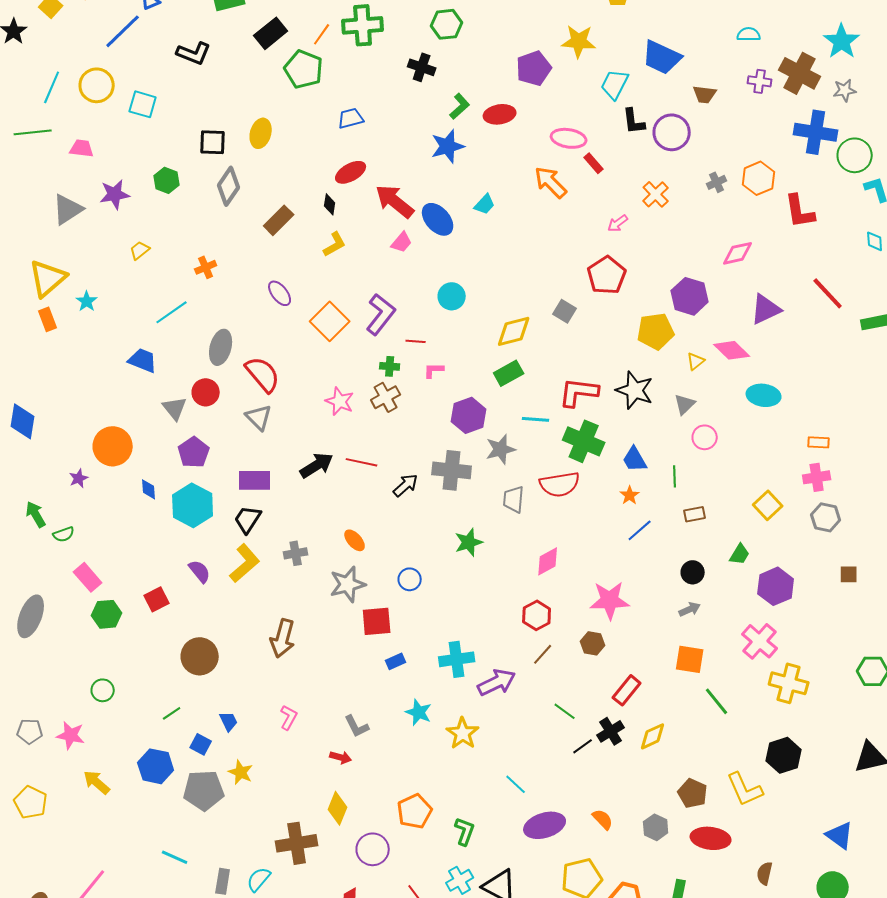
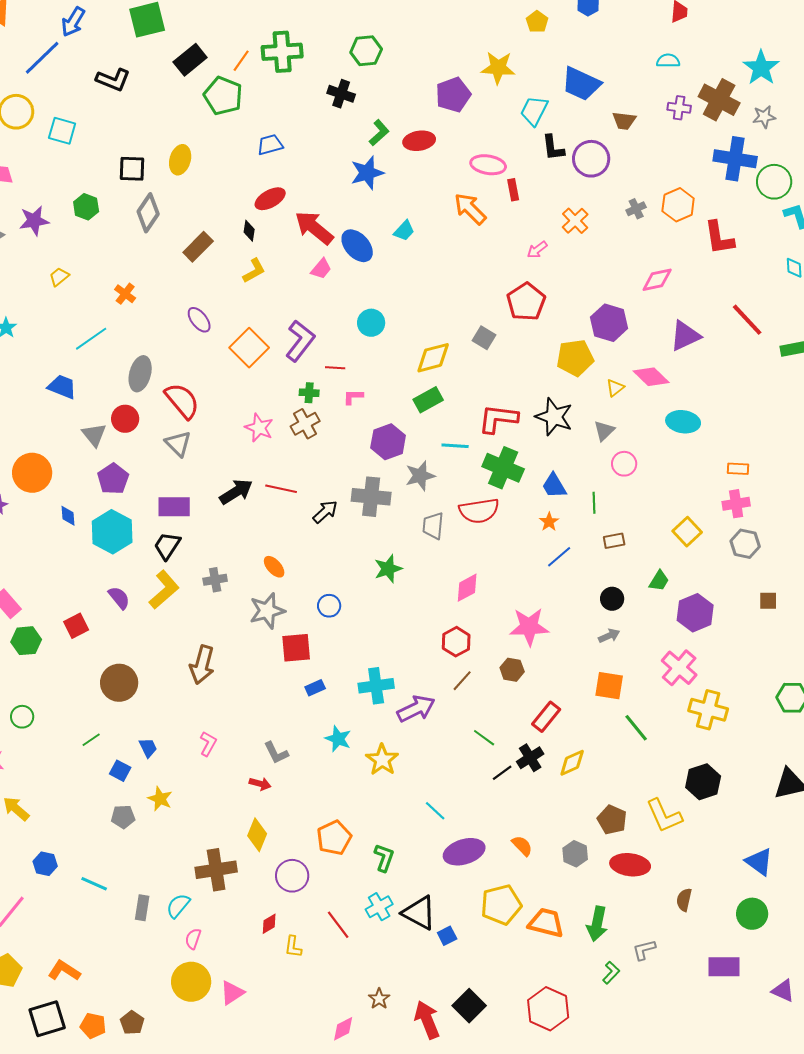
red rectangle: (594, 163) -> (513, 190), turned 30
orange cross: (206, 267) -> (125, 294), turned -30
blue hexagon: (156, 766) -> (45, 864), moved, size x0.7
gray pentagon: (204, 790) -> (123, 817), size x0.6

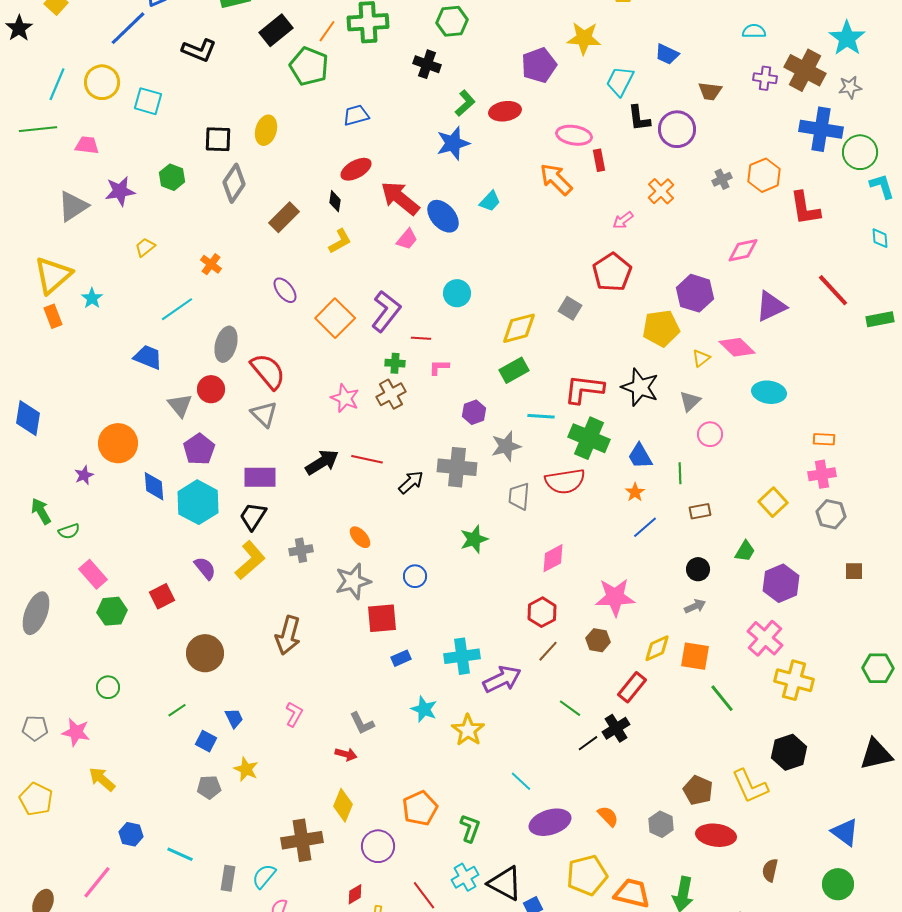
blue trapezoid: (581, 84) -> (667, 54), size x0.6
purple hexagon: (388, 442) -> (474, 412), size x0.7
blue diamond: (68, 516) -> (154, 486), size x1.4
yellow diamond: (572, 763) -> (657, 648), moved

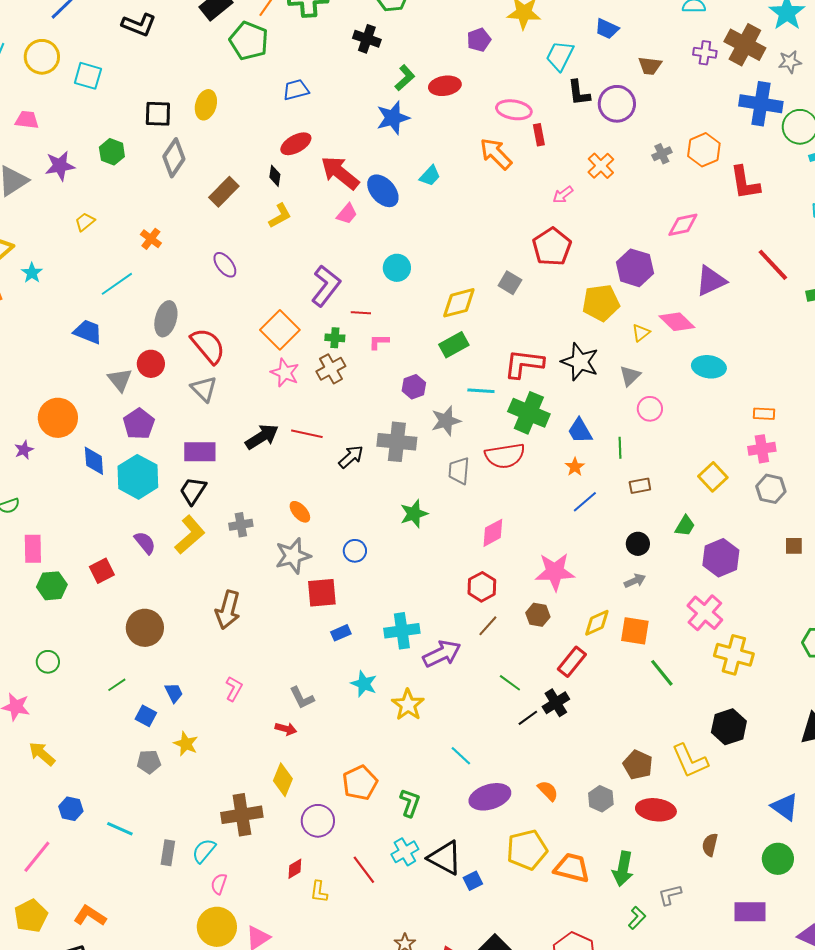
purple pentagon: (539, 65) -> (479, 40), size x0.7
orange square: (335, 318) -> (280, 330), moved
pink rectangle: (93, 574) -> (33, 549), turned 40

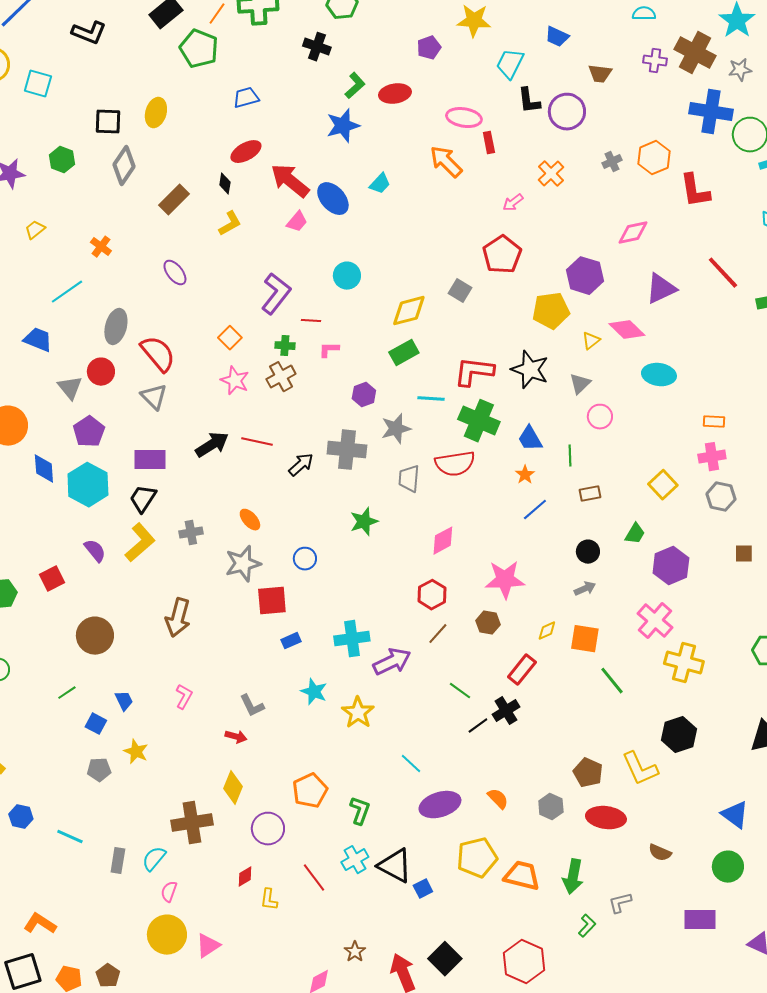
orange square: (280, 330) -> (230, 338), size x0.6
yellow diamond: (597, 623) -> (547, 631), size x0.7
brown semicircle: (710, 845) -> (660, 853), turned -80

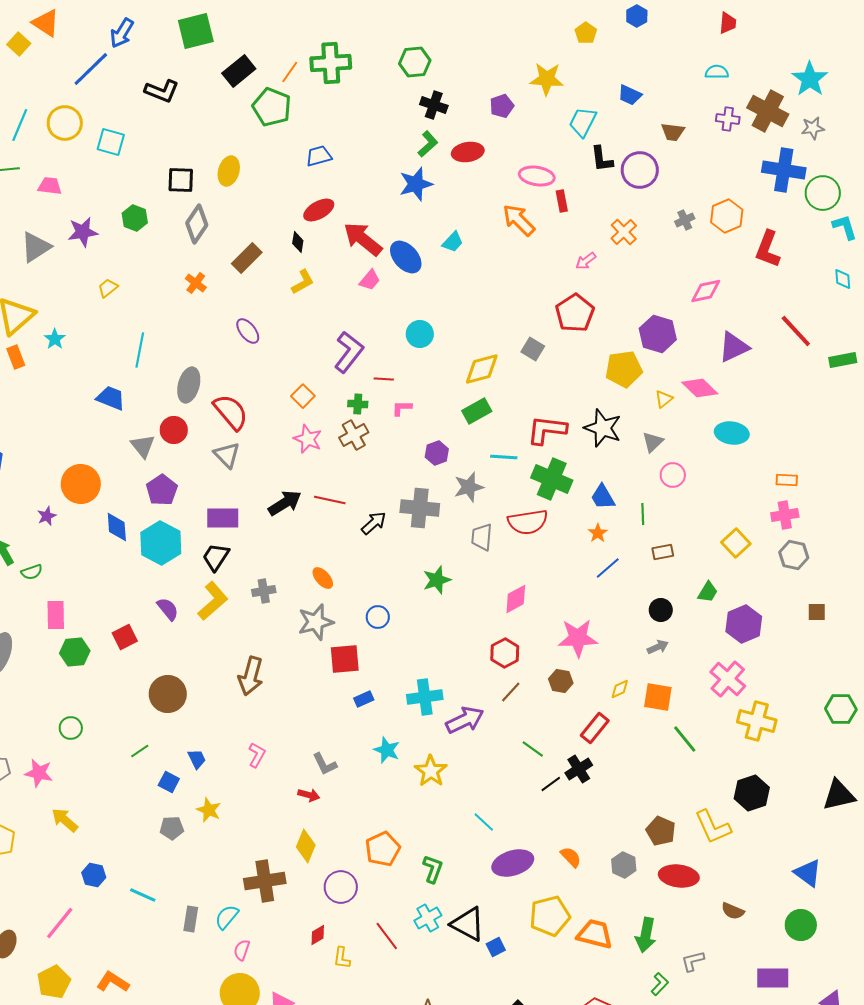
black cross: (317, 47) -> (434, 105), moved
red L-shape: (695, 191) -> (768, 249), turned 30
orange cross: (101, 247) -> (196, 283), moved
cyan line: (67, 292) -> (140, 350), turned -44

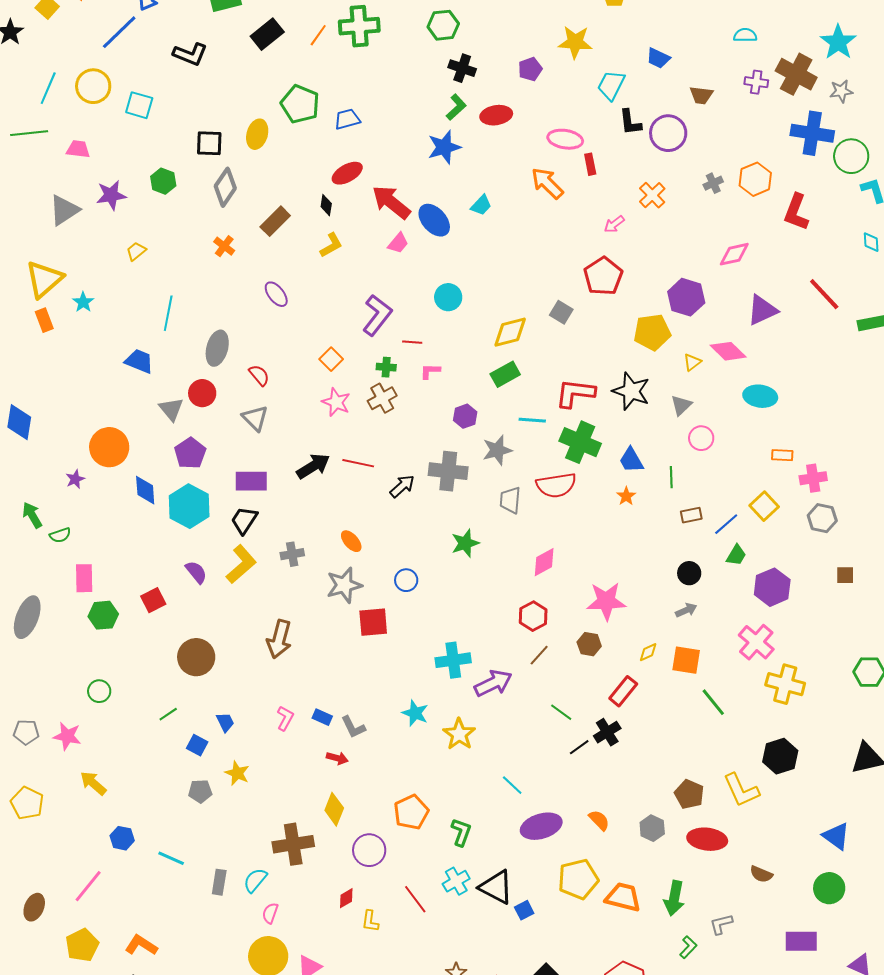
green pentagon: (272, 107) -> (300, 104), moved
red semicircle: (231, 412) -> (259, 375), size x0.6
orange rectangle: (787, 480) -> (782, 455), moved
blue line: (608, 568) -> (726, 524), moved
blue rectangle: (364, 699) -> (322, 717), moved, turned 48

